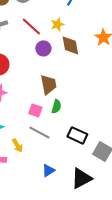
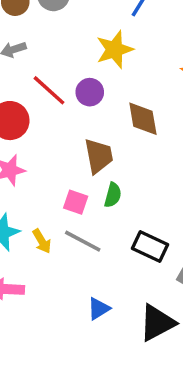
yellow star: (57, 24) -> (115, 50), size x1.5
red line: (31, 26) -> (49, 90), moved
brown diamond: (70, 45) -> (143, 119), moved
yellow arrow: (17, 145) -> (42, 241), moved

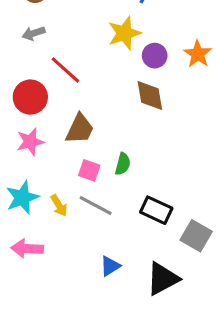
purple circle: (90, 92) -> (155, 56), moved
brown trapezoid: (99, 156) -> (80, 129), moved, turned 36

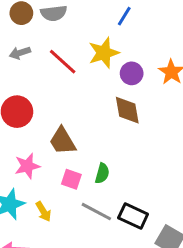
red line: (65, 70) -> (63, 62), moved
brown trapezoid: (80, 129) -> (63, 141), turned 124
pink star: (30, 142) -> (27, 166), moved
gray line: (96, 205) -> (96, 212), moved

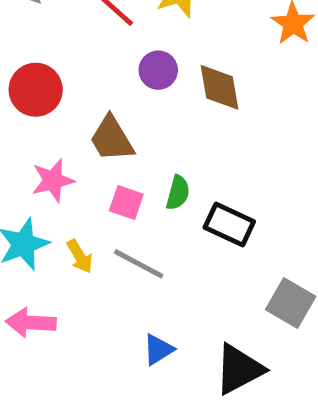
purple circle: (132, 73) -> (158, 70), moved
gray line: (96, 212) -> (139, 264), moved
black rectangle: (133, 216) -> (229, 225), moved

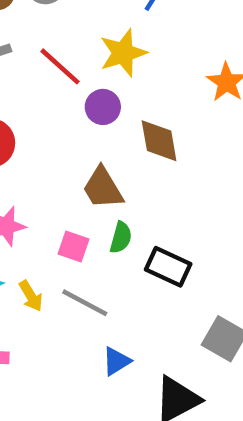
purple circle: (158, 70) -> (103, 107), moved
brown trapezoid: (112, 139) -> (103, 188), moved
blue triangle: (158, 350) -> (116, 361), moved

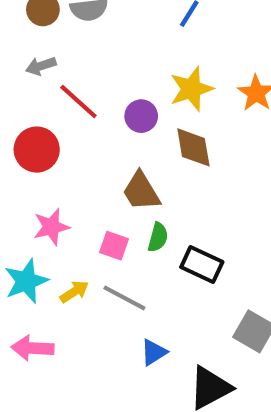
yellow star: (123, 53) -> (191, 89), moved
red line: (60, 66) -> (78, 101), moved
yellow arrow: (31, 296) -> (74, 292), turned -92

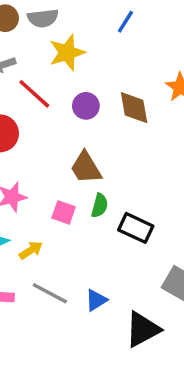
yellow star: (191, 89) -> (67, 53), moved
brown diamond: (193, 147) -> (134, 108), moved
gray line: (124, 298) -> (50, 293), moved

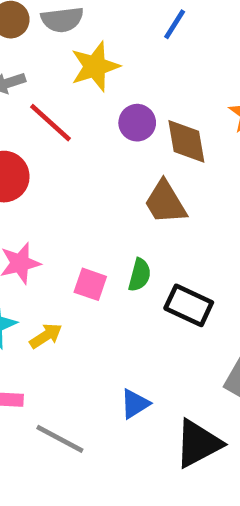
purple circle: (86, 106) -> (137, 123), moved
brown trapezoid: (86, 168) -> (165, 202), moved
gray line: (50, 293) -> (60, 439), moved

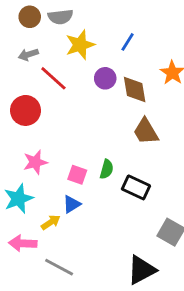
blue line: (175, 24) -> (128, 42), moved
brown trapezoid: (165, 202) -> (146, 131), moved
yellow arrow: (46, 336) -> (51, 222), moved
blue triangle: (135, 404) -> (72, 204), moved

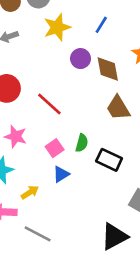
red line: (53, 78) -> (49, 104), moved
pink star: (35, 162) -> (16, 136), turned 30
pink square: (77, 175) -> (55, 148), turned 36
blue triangle: (72, 204) -> (61, 174), moved

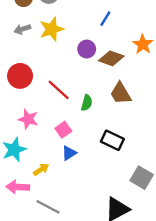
yellow star: (57, 27) -> (52, 29), moved
brown diamond: (108, 69) -> (111, 58), turned -60
green semicircle: (82, 143) -> (87, 103), moved

